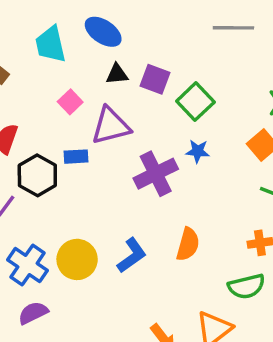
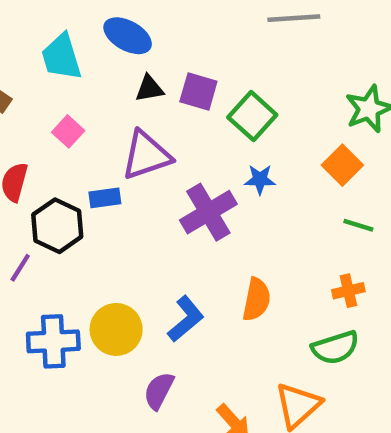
pink square: (70, 102) -> (68, 131), moved
blue cross: (28, 265) -> (53, 341), turned -33
purple semicircle: (33, 313) -> (159, 391), moved, turned -32

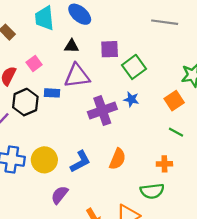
black triangle: (149, 88) -> (72, 46), moved
purple square: (198, 92) -> (110, 49), turned -30
pink square: (68, 131) -> (34, 63), moved

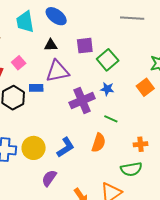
green line: (176, 132) -> (111, 119), moved

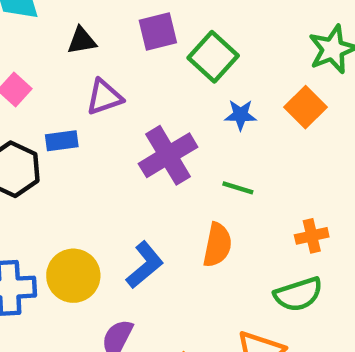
purple triangle: (57, 71) -> (104, 97), size x0.7
blue star: (107, 89) -> (240, 115), moved

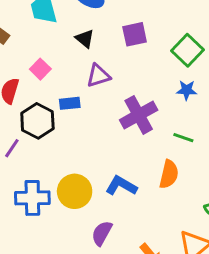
black triangle: (82, 41) -> (85, 39), turned 48
green square: (213, 57) -> (187, 50), moved
blue L-shape: (145, 265) -> (121, 186), turned -112

